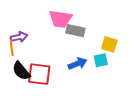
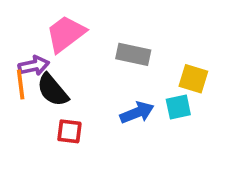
pink trapezoid: (60, 19) -> (66, 34), moved, turned 135
black semicircle: (21, 71) -> (53, 90), moved
red square: (39, 74) -> (69, 131), size x0.6

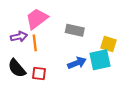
orange line: (21, 84) -> (35, 43), moved
black semicircle: (53, 90) -> (17, 68), moved
cyan square: (178, 107) -> (100, 60), size x1.5

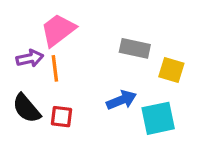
gray rectangle: (75, 30) -> (135, 48), moved
cyan square: (100, 60) -> (158, 118), moved

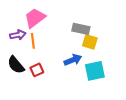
yellow square: (171, 70) -> (90, 42), moved
red square: (61, 117) -> (37, 70), turned -32

